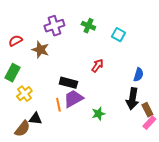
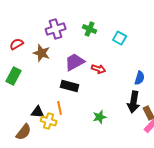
red arrow: (97, 66) -> (99, 69), turned 72
yellow cross: (24, 94) -> (49, 121), moved, turned -35
purple trapezoid: (73, 99) -> (75, 62), moved
black triangle: (35, 119) -> (38, 112), moved

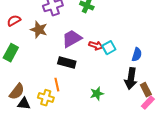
cyan square: (120, 38) -> (109, 48), moved, turned 32
black triangle: (38, 112) -> (24, 104), moved
brown semicircle: (24, 132) -> (17, 92), moved

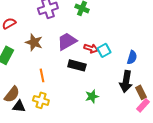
brown star: (39, 30) -> (34, 42), moved
black rectangle: (67, 63) -> (77, 65), moved
orange line: (57, 85) -> (42, 75), moved

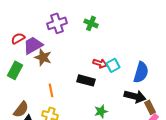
purple trapezoid: (67, 41) -> (33, 45), moved
blue semicircle: (132, 57) -> (141, 72), size x1.5
black arrow: (126, 81) -> (135, 96), turned -85

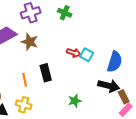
brown star: (43, 57) -> (30, 42), moved
cyan square: (113, 65) -> (87, 55), turned -32
black rectangle: (86, 80) -> (46, 73), moved, turned 60

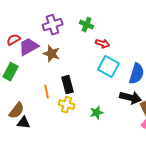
red arrow: (74, 53) -> (103, 44), moved
cyan square: (87, 55) -> (109, 67), size x1.5
yellow cross: (24, 105) -> (67, 105), moved

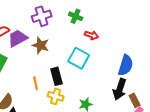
cyan square: (109, 67) -> (79, 58), moved
black arrow: (131, 98) -> (120, 89), turned 95

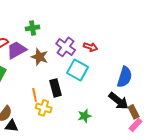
purple cross: (42, 16) -> (66, 47), moved, turned -36
green cross: (76, 16) -> (33, 28), moved, turned -32
black arrow: (120, 89) -> (119, 101), turned -70
yellow cross: (56, 96) -> (44, 108), moved

